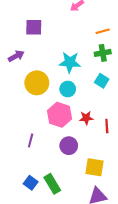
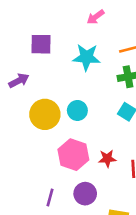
cyan star: (70, 62) -> (86, 57), moved
cyan circle: (68, 89) -> (77, 110), moved
purple line: (31, 141) -> (50, 198), moved

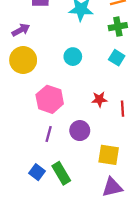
yellow circle: (45, 114) -> (23, 60), moved
pink hexagon: (73, 155) -> (50, 99), moved

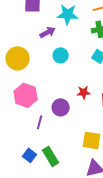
purple arrow: (21, 30) -> (48, 32), moved
pink hexagon: (50, 99) -> (26, 95), moved
purple circle: (80, 131) -> (61, 107), moved

